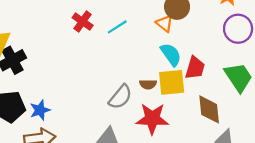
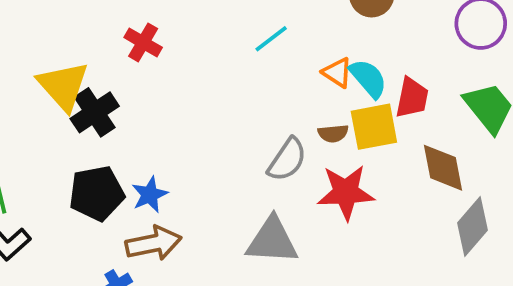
red cross: (83, 21) -> (143, 42), moved
orange triangle: (165, 23) -> (337, 72), moved

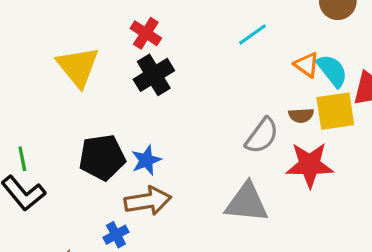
black cross: (95, 112) -> (154, 75), moved

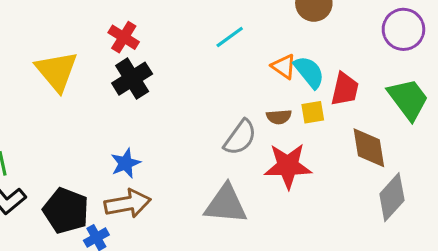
yellow square: (335, 111) -> (313, 112), size x0.6
black pentagon: (102, 157) -> (66, 211), moved, turned 30

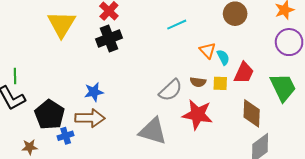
cyan semicircle: (309, 72) -> (223, 57), size x0.7

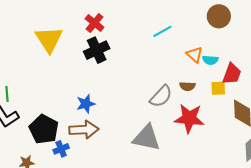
cyan semicircle: (223, 57) -> (210, 60), turned 126
yellow square: (220, 83) -> (218, 88), moved

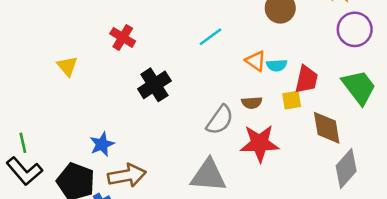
yellow triangle: (49, 39) -> (67, 66), size x0.6
black cross: (97, 50) -> (154, 85), moved
blue star: (86, 104) -> (102, 144), moved

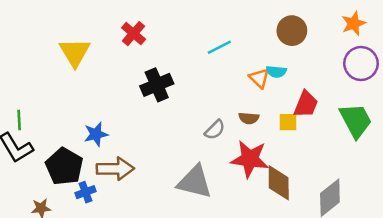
cyan semicircle: (277, 65) -> (276, 72), moved
yellow triangle: (67, 66) -> (75, 52), size x1.5
gray semicircle: (220, 120) -> (215, 130), size x0.7
brown diamond: (327, 128) -> (279, 183), moved

